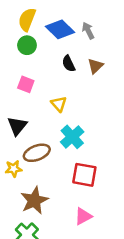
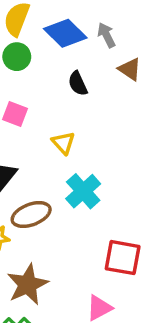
brown triangle: (95, 66) -> (130, 69), moved, turned -42
red square: (84, 175) -> (123, 258), moved

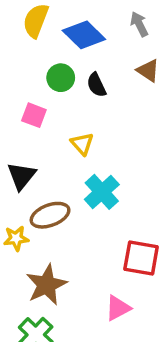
gray arrow: (106, 35) -> (139, 24), moved
green circle: (17, 57) -> (61, 78), moved

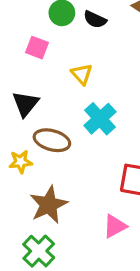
black semicircle: (96, 85) -> (95, 19), turned -40
brown ellipse: (50, 215) -> (52, 140), turned 36

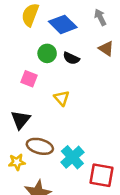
cyan cross: (100, 119) -> (72, 157), moved

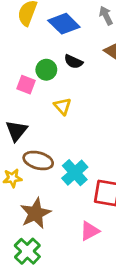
green circle: (47, 53) -> (46, 70), moved

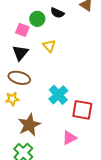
black triangle: (17, 131) -> (20, 53), moved
brown ellipse: (38, 160) -> (19, 78), moved

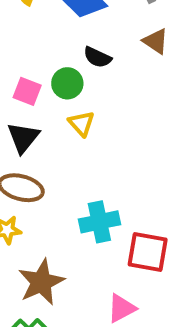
green circle: (37, 19) -> (67, 83), moved
cyan cross: (58, 95) -> (99, 222), turned 30

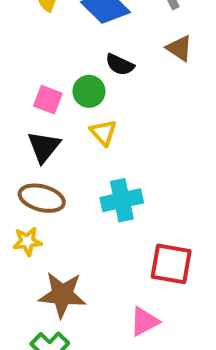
cyan cross: (99, 222) -> (122, 200), moved
brown star: (41, 282) -> (62, 295), turned 30

